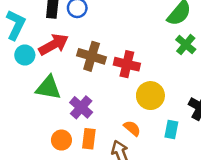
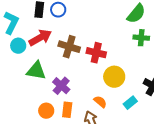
green cross: (186, 45) -> (141, 38), turned -35
cyan rectangle: (171, 130) -> (130, 103), turned 40

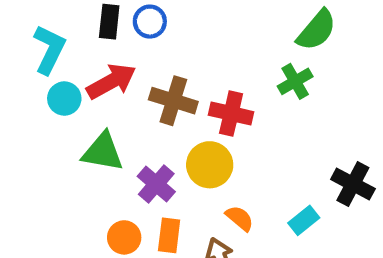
green cross: (141, 38) -> (295, 81), moved, turned -35
yellow circle: (114, 77) -> (210, 165), moved

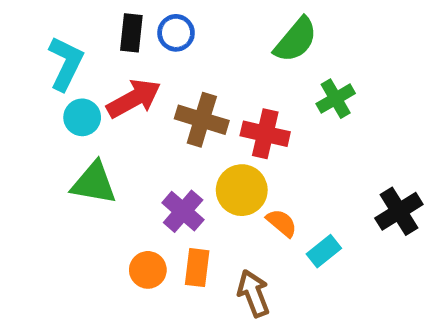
green semicircle: (317, 30) -> (296, 40), moved
green triangle: (103, 152) -> (94, 183), moved
black cross: (353, 184) -> (399, 211), turned 30
orange semicircle: (240, 218) -> (282, 223), moved
cyan rectangle: (304, 220) -> (324, 251), moved

